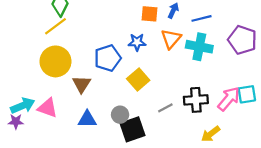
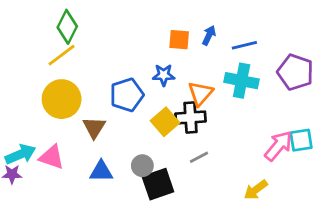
orange triangle: (171, 39) -> (200, 93), moved
black cross: (196, 100) -> (191, 118), moved

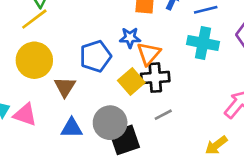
orange triangle: (200, 93) -> (149, 54), moved
gray circle: (142, 166) -> (110, 123), size x1.6

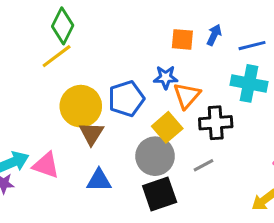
yellow circle: (34, 60) -> (81, 106), moved
black cross: (155, 78) -> (216, 123), moved
gray circle: (110, 123) -> (155, 156), moved

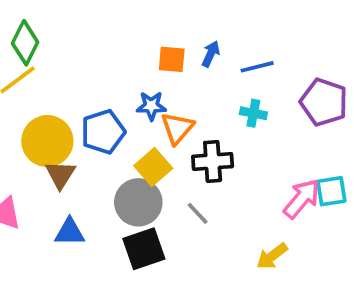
cyan cross: (249, 83) -> (253, 113), size x0.6
gray line: (204, 165) -> (198, 213), turned 75

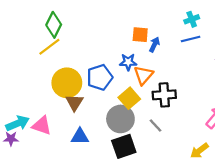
blue arrow: (211, 54) -> (154, 44), moved
cyan cross: (253, 113) -> (192, 19), moved, turned -32

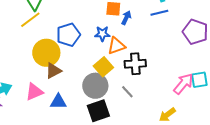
orange triangle: (143, 75) -> (116, 46), turned 30
blue pentagon: (100, 77) -> (68, 35), moved
brown triangle: (74, 103) -> (53, 71), turned 30
pink triangle: (42, 126) -> (34, 92), moved, turned -42

